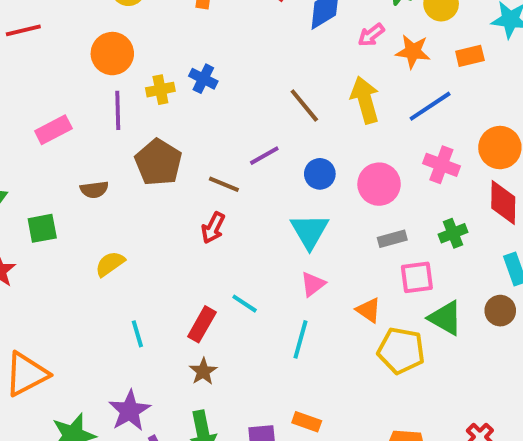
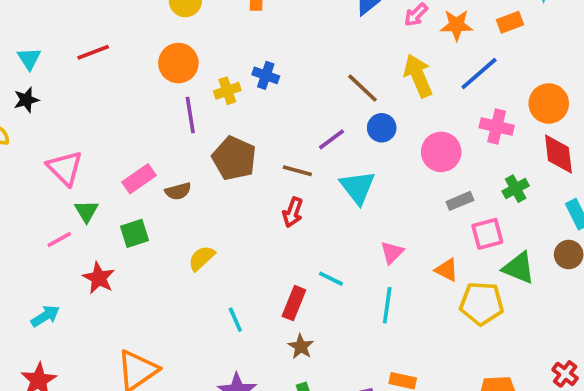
pink rectangle: (53, 130) -> (139, 179), moved
blue circle: (320, 174) -> (382, 128), moved
cyan triangle: (310, 231) -> (358, 187), moved

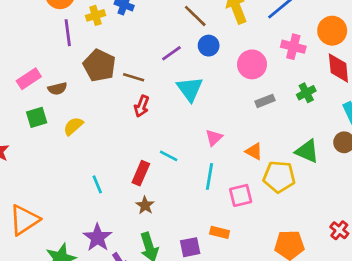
brown line: (297, 171) -> (134, 77), moved
green square: (134, 233) -> (37, 117), moved
pink square: (487, 234) -> (241, 195), moved
yellow semicircle: (202, 258) -> (73, 126), moved

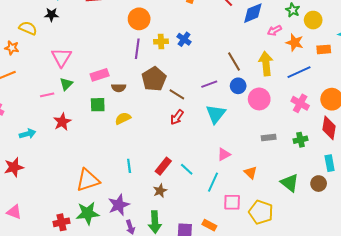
pink circle: (252, 64) -> (259, 99), moved
cyan line: (169, 156) -> (187, 169), moved
yellow pentagon: (279, 177) -> (261, 212), moved
orange triangle: (24, 220) -> (88, 180), moved

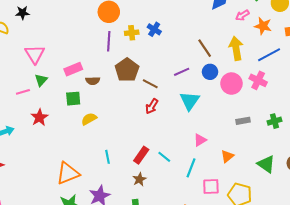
pink cross: (300, 103) -> (258, 80), moved
yellow semicircle: (123, 118) -> (89, 119), moved
orange triangle: (251, 173) -> (227, 156), turned 40

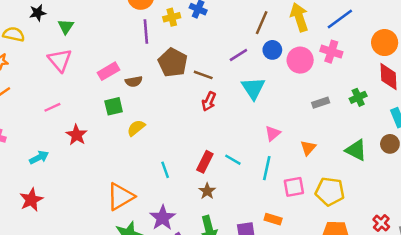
brown line: (205, 48) -> (262, 23), turned 66
green triangle: (41, 80) -> (66, 27), moved

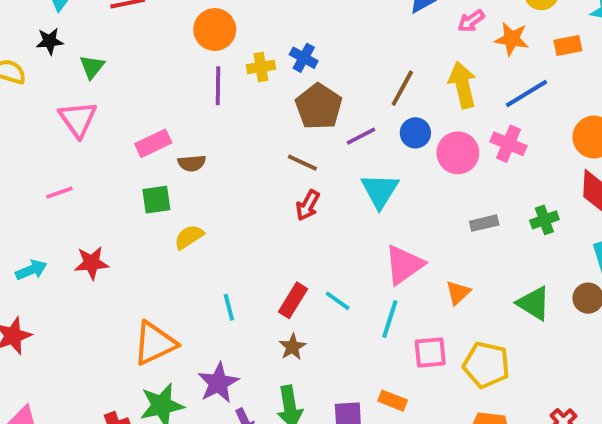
brown pentagon: (173, 63) -> (319, 106), moved
pink triangle: (273, 133) -> (404, 265), size x1.6
red star: (77, 135) -> (92, 263), moved, turned 30

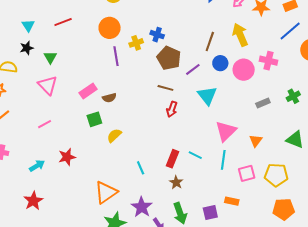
blue line: (527, 94) -> (290, 31), moved

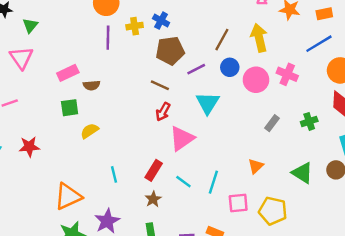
brown pentagon: (169, 58) -> (170, 51), turned 30
gray rectangle: (263, 103) -> (272, 123), turned -40
pink triangle: (226, 131) -> (182, 138), moved
cyan line: (195, 155) -> (183, 182), moved

